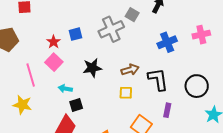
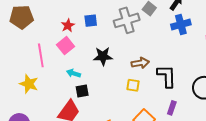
blue cross: (167, 42) -> (181, 25), moved

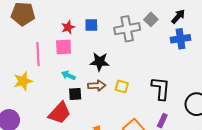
pink square: (66, 46) -> (64, 47), turned 30
brown arrow: (140, 63) -> (97, 86), moved
yellow star: (29, 84) -> (23, 81), turned 30
yellow square: (133, 85) -> (122, 86), moved

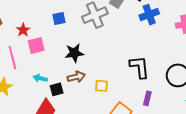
red star: (68, 27) -> (23, 30), moved
cyan arrow: (68, 75) -> (40, 78), moved
yellow square: (122, 86) -> (102, 86), moved

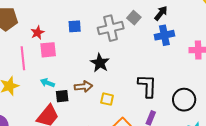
black star: (74, 53) -> (100, 63), moved, turned 30

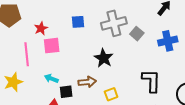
gray square: (134, 18) -> (137, 34), moved
blue cross: (164, 35) -> (168, 41), moved
yellow square: (107, 99) -> (111, 94), turned -32

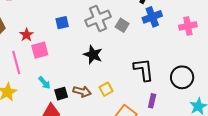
blue cross: (168, 41) -> (152, 17), moved
cyan arrow: (51, 79) -> (44, 83), turned -144
brown arrow: (87, 82) -> (82, 92), moved, turned 30

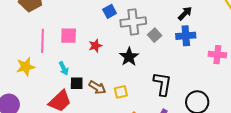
blue square: (62, 23) -> (110, 11), moved, turned -32
red star: (27, 35) -> (95, 46), moved
black star: (93, 55) -> (129, 57), moved

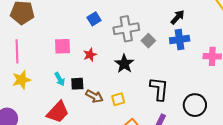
blue square: (110, 11) -> (94, 19), moved
pink line: (42, 41) -> (17, 51), moved
black square: (77, 83) -> (77, 84), moved

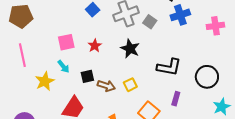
cyan arrow: (60, 79) -> (63, 67), moved
yellow star: (21, 80) -> (45, 81), moved
black L-shape: (159, 89) -> (169, 67), turned 105

